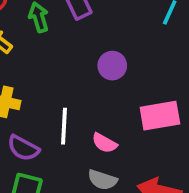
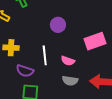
purple circle: (112, 66) -> (58, 25), moved

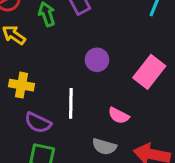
pink rectangle: (95, 41) -> (149, 72), moved, turned -40
pink semicircle: (68, 61) -> (119, 116), moved

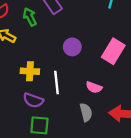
yellow cross: (21, 85) -> (30, 71), moved
gray semicircle: (104, 147) -> (86, 112), turned -114

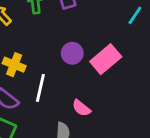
pink rectangle: (113, 51) -> (106, 59), moved

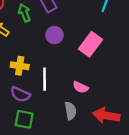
purple circle: (72, 53) -> (54, 35), moved

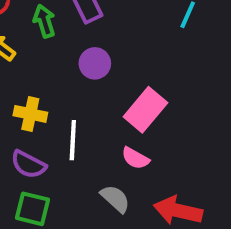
pink rectangle: (90, 44) -> (145, 110), moved
gray semicircle: (71, 111) -> (115, 199), turned -42

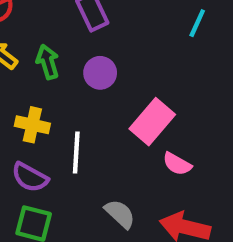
green arrow: (44, 21) -> (48, 62), moved
pink semicircle: (135, 158) -> (177, 164), moved

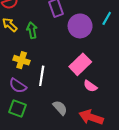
purple circle: (100, 73) -> (80, 26), moved, size x1.5

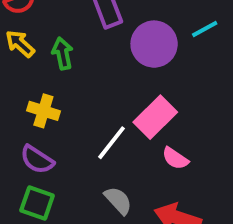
cyan line: (107, 18) -> (205, 29), turned 32
white line: (42, 76) -> (112, 143), moved, turned 30

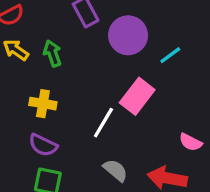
cyan line: (205, 29) -> (170, 55), moved
pink semicircle: (175, 158) -> (191, 142), moved

